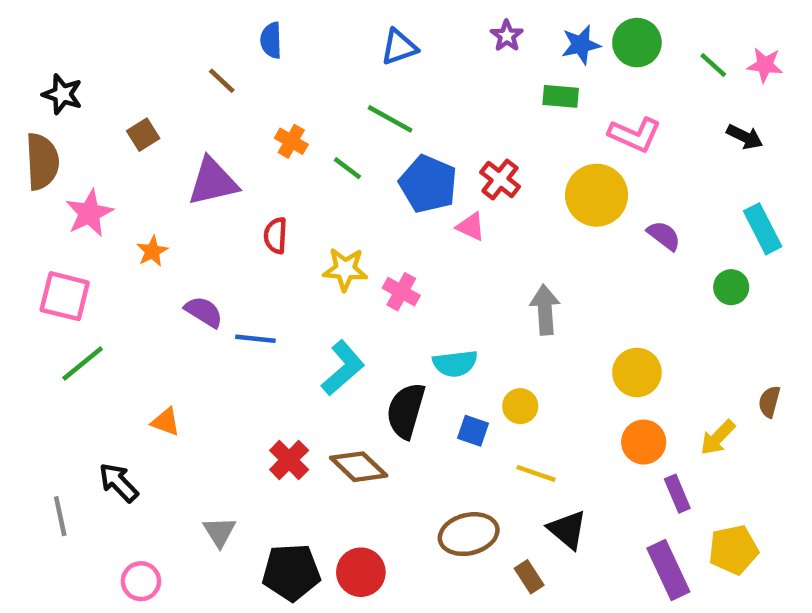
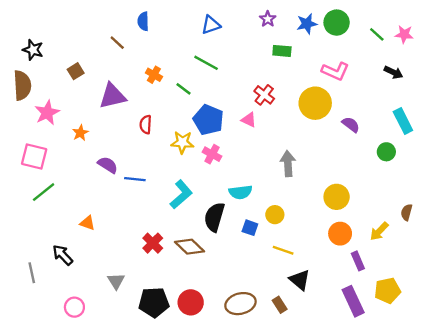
green rectangle: (561, 96) -> (282, 51), moved
blue pentagon: (428, 184) -> (208, 120), moved
brown ellipse: (469, 534) -> (240, 304), moved

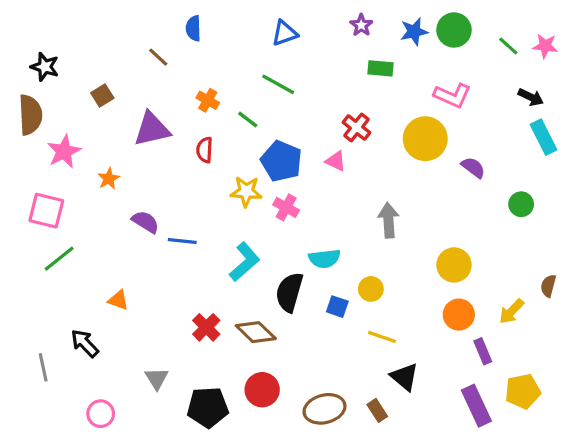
cyan rectangle: (403, 121) -> (544, 137), moved
red semicircle: (146, 125) -> (205, 150), moved
red circle: (191, 302) -> (262, 390), moved

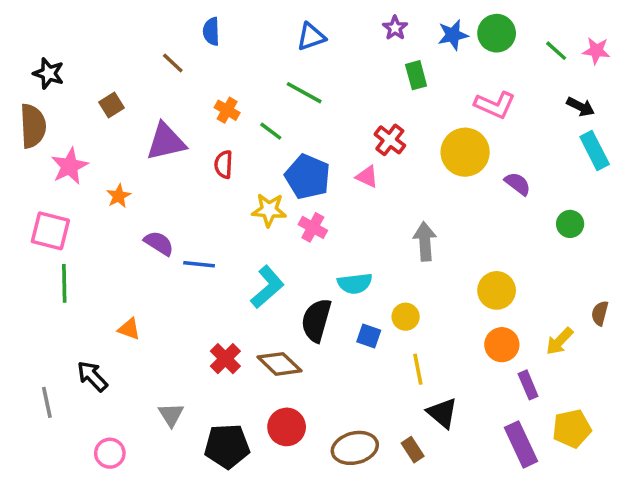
green rectangle: (380, 68) -> (416, 75), turned 70
green line: (59, 259) -> (64, 283), turned -52
yellow line: (382, 337) -> (418, 369), turned 60

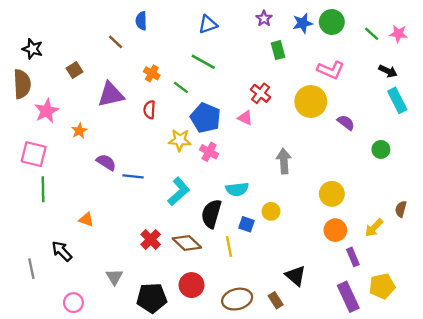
yellow line: (418, 369) -> (229, 246), moved

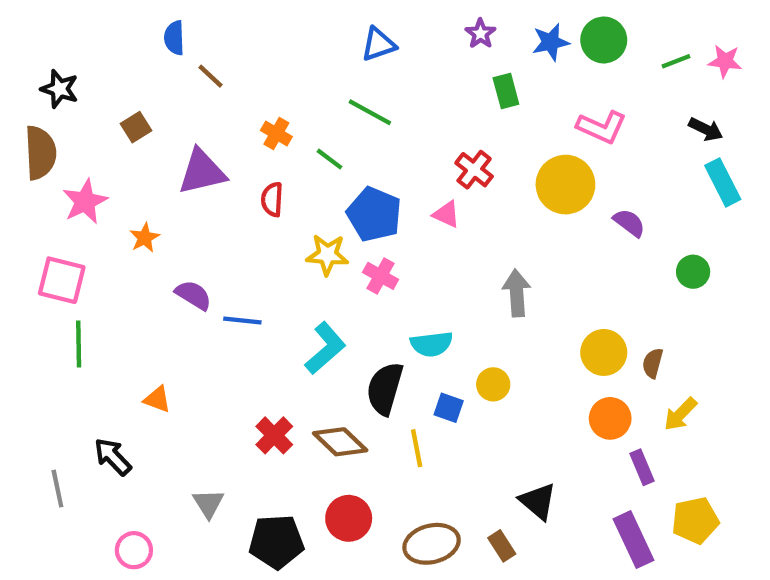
blue semicircle: (141, 21) -> (174, 38), moved
green line: (372, 34) -> (676, 61), turned -63
brown semicircle: (401, 209) -> (653, 363), moved

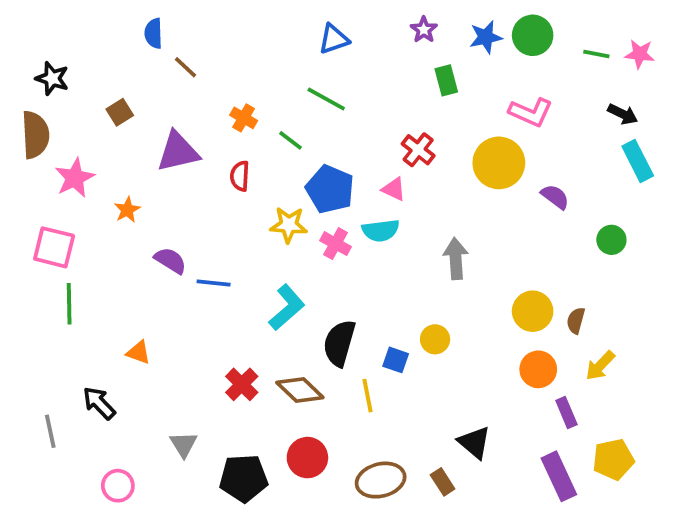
green line: (676, 61) -> (596, 54), turned 32
cyan semicircle: (432, 344) -> (381, 230), moved

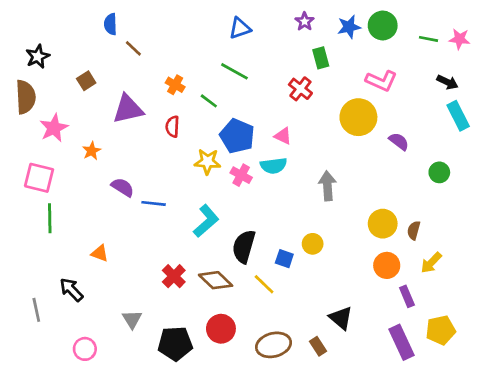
black star: (52, 78) -> (38, 56), turned 30
red cross: (418, 150) -> (300, 89), moved
yellow line: (367, 396) -> (264, 284), turned -35

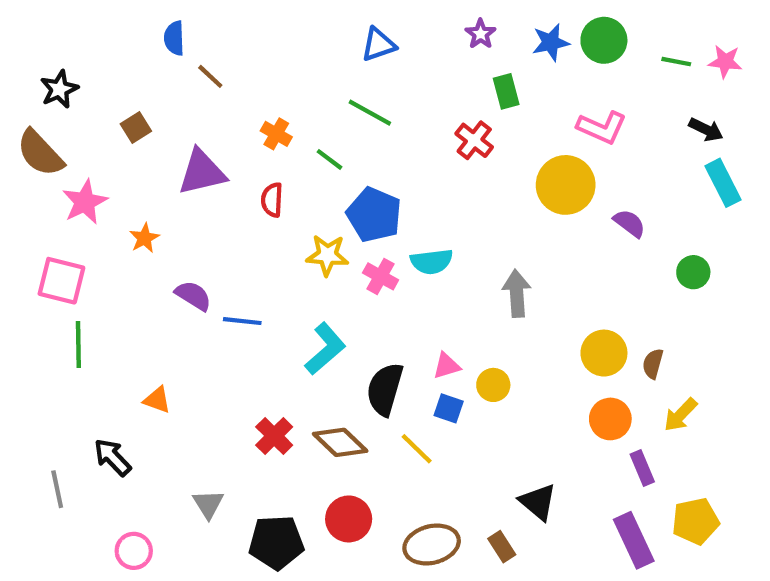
brown semicircle: (26, 97) -> (40, 153), turned 140
pink triangle: (283, 136) -> (446, 366), moved, turned -42

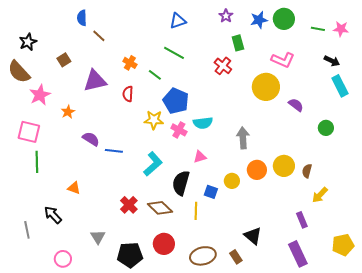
pink triangle: (446, 366) -> (200, 157), moved
orange circle: (610, 419) -> (257, 170), moved
yellow line: (417, 449) -> (196, 211), turned 48
yellow pentagon: (695, 521) -> (343, 245), moved

